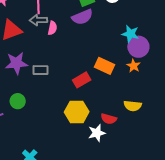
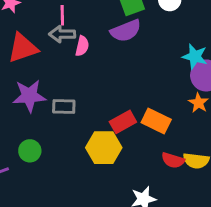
orange rectangle: (105, 66) -> (156, 121), moved
yellow hexagon: (77, 112) -> (104, 148), moved
red semicircle: (109, 119) -> (173, 160), moved

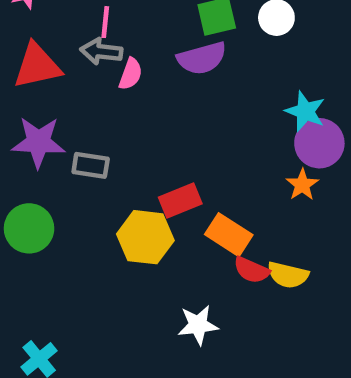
orange rectangle: (156, 121) -> (229, 235), moved
green circle: (30, 151) -> (29, 228), size x1.4

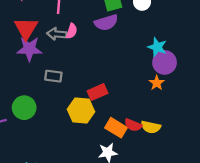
gray arrow: (101, 52) -> (57, 34), moved
red triangle: (37, 66) -> (26, 28), turned -45
purple star: (38, 142) -> (29, 49), moved
orange rectangle: (229, 235) -> (116, 128), moved

